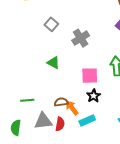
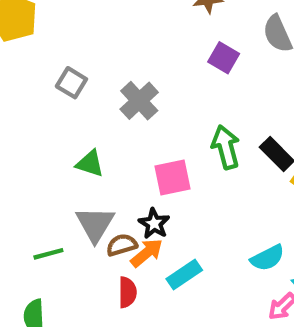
black star: (94, 96) -> (154, 224), moved
orange arrow: (72, 108) -> (147, 253), turned 98
gray triangle: (43, 121) -> (95, 224), moved, turned -42

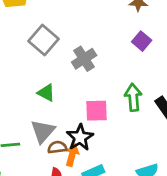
gray square: (71, 83) -> (44, 40), size x1.5
black star: (154, 224) -> (80, 137), size x1.4
orange arrow: (147, 253) -> (72, 155), turned -45

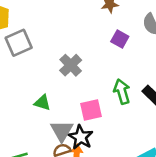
gray square: (44, 40) -> (19, 43), moved, turned 36
gray triangle: (43, 131) -> (62, 131), moved

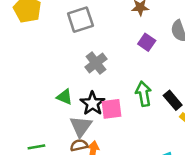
gray square: (19, 43) -> (80, 20), moved
black star: (81, 137) -> (92, 103), moved

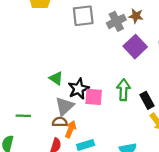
purple square: (147, 42) -> (135, 47), size x1.5
gray cross: (96, 63) -> (116, 21), moved

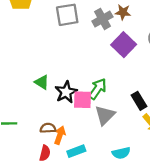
green arrow: (123, 90) -> (98, 89), moved, turned 36
gray triangle: (65, 106) -> (105, 115), moved

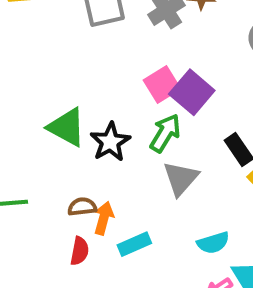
purple square: (124, 45) -> (192, 92), moved
green triangle: (42, 82) -> (67, 127), size x1.5
pink square: (82, 100) -> (162, 84), moved, turned -30

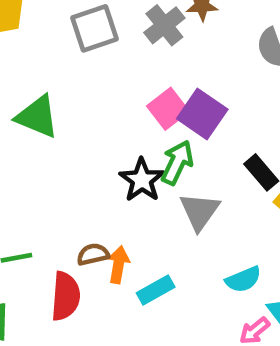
green triangle: (67, 127) -> (37, 117), moved
black star: (110, 142) -> (142, 180), moved
red semicircle: (80, 251) -> (66, 296), moved, size x1.5

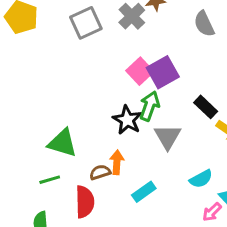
purple square: (202, 114) -> (163, 72), turned 32
green triangle: (37, 117) -> (62, 143), moved
orange arrow: (118, 265) -> (117, 162), moved

